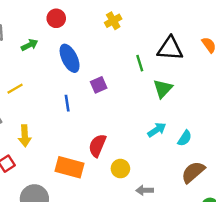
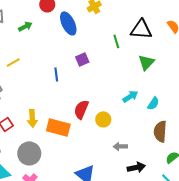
blue ellipse: (70, 58) -> (68, 23), moved
green triangle: (163, 89) -> (146, 62), moved
yellow arrow: (25, 136) -> (32, 118), moved
yellow circle: (120, 169) -> (103, 119), moved
brown semicircle: (193, 172) -> (160, 131), turned -45

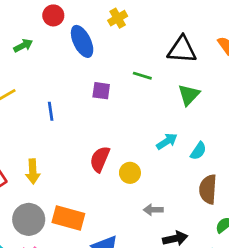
green line: (116, 41) -> (142, 76), moved, turned -56
purple square: (82, 59) -> (101, 91), turned 32
blue line: (56, 74) -> (51, 111), moved
orange rectangle: (58, 127) -> (68, 218), moved

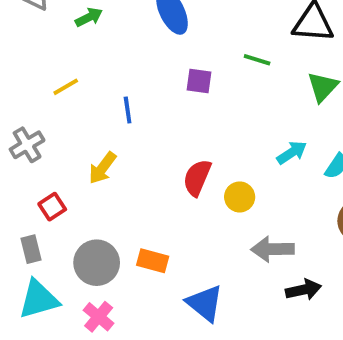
yellow arrow: (33, 171) -> (102, 168), moved, turned 40
gray arrow: (153, 210) -> (272, 249), size x1.5
orange rectangle: (68, 218) -> (153, 261), size x0.7

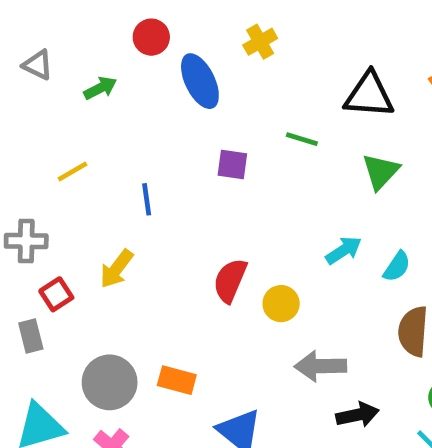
gray cross: (27, 145) -> (26, 241), turned 32
red square: (52, 207) -> (56, 294), moved
gray rectangle: (31, 249) -> (31, 336), moved

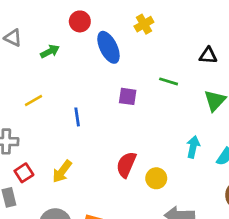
black triangle: (369, 95) -> (208, 56), size x0.6
cyan arrow: (344, 250) -> (193, 147), turned -45
yellow arrow: (117, 269) -> (62, 171), moved

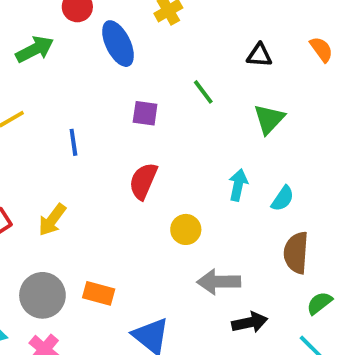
green arrow: (50, 51) -> (35, 49), size x1.4
green line: (169, 81) -> (203, 92), turned 36
red semicircle: (126, 165) -> (143, 181), moved

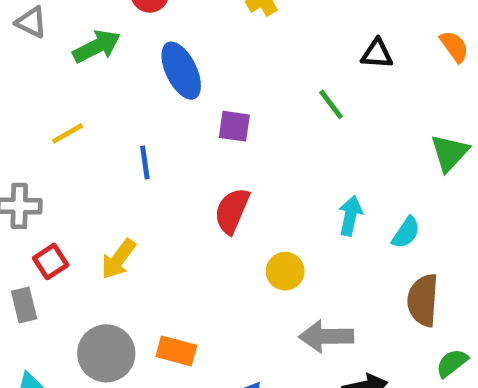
blue ellipse: (118, 44) -> (181, 71), moved
green line: (203, 92) -> (331, 104), moved
green triangle: (269, 119) -> (449, 153), moved

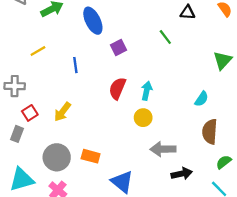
purple square: (234, 126) -> (119, 48), turned -35
cyan arrow: (350, 216) -> (147, 91), moved
gray rectangle: (24, 305) -> (17, 134), turned 35

